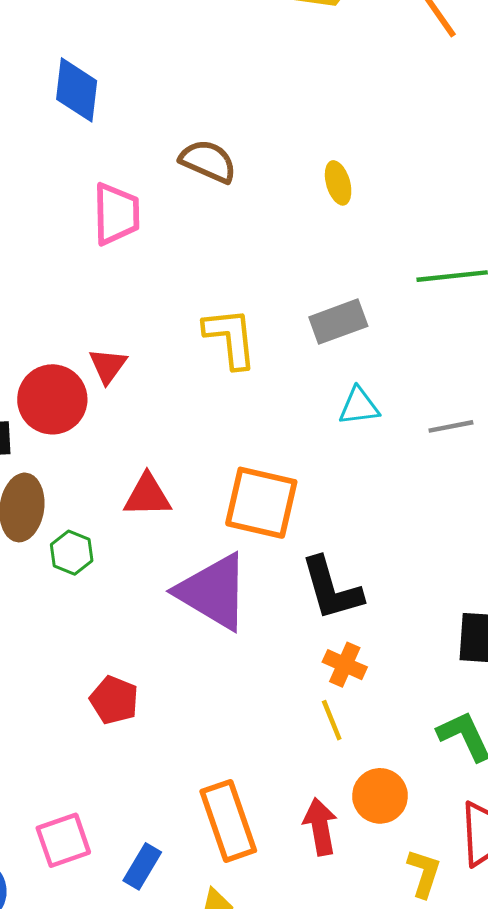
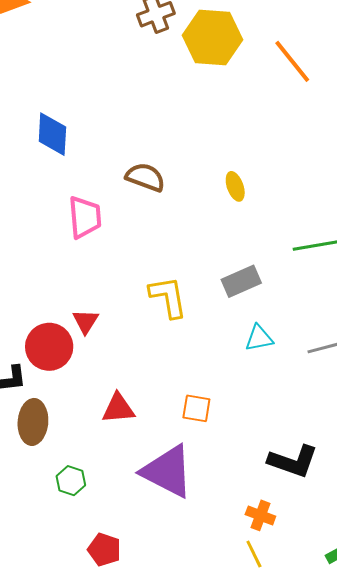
orange square: (261, 503) -> (196, 408), size x0.6
green hexagon: (72, 553) -> (71, 481), moved
black L-shape: (331, 589) -> (293, 461), moved, turned -51

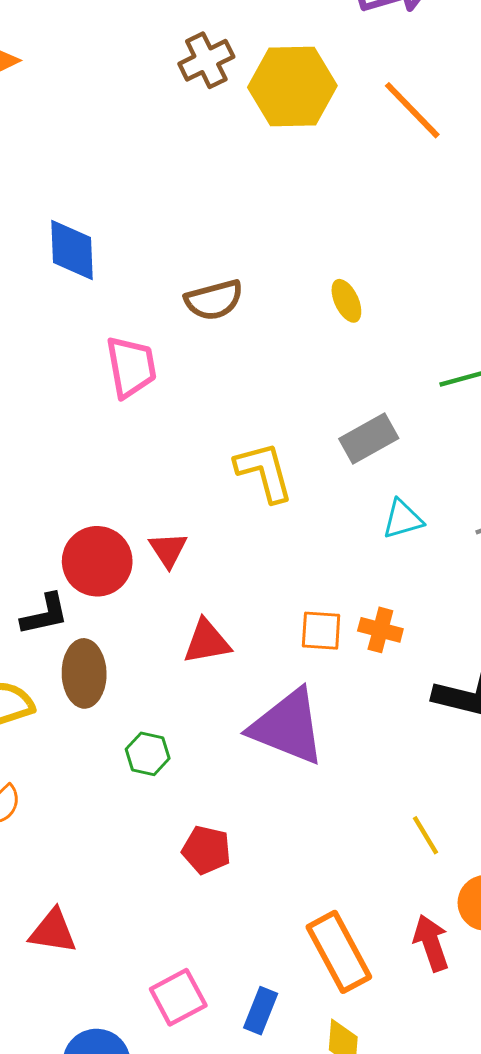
brown semicircle: (145, 177) -> (214, 300), turned 150
red triangle: (86, 321) -> (168, 550), moved
orange cross: (260, 515) -> (380, 630), moved

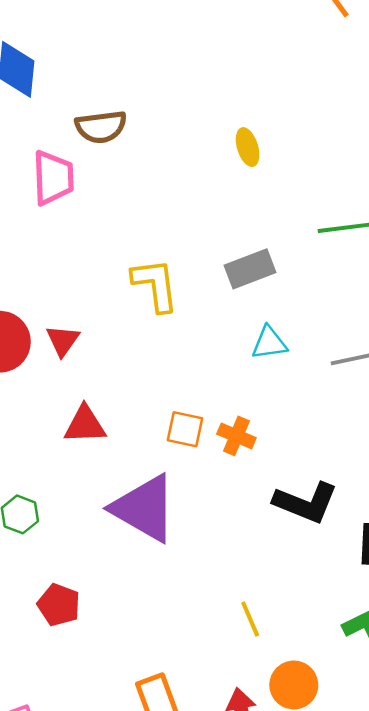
brown semicircle: (214, 300) -> (101, 127), moved

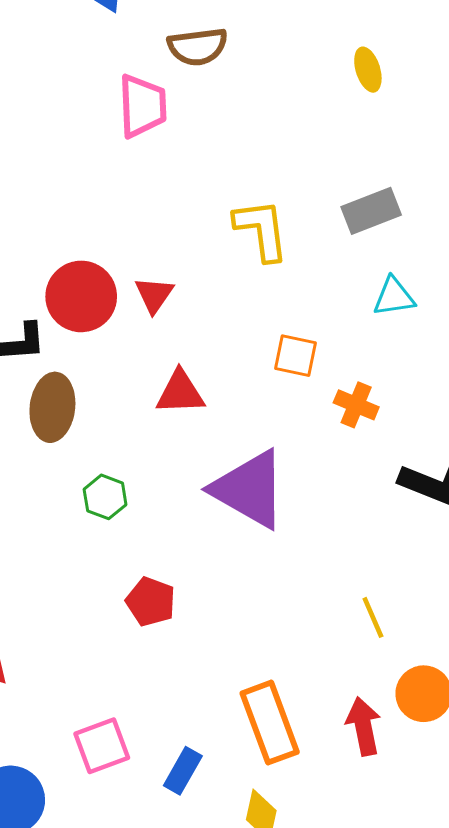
orange square: (185, 429) -> (295, 356), moved

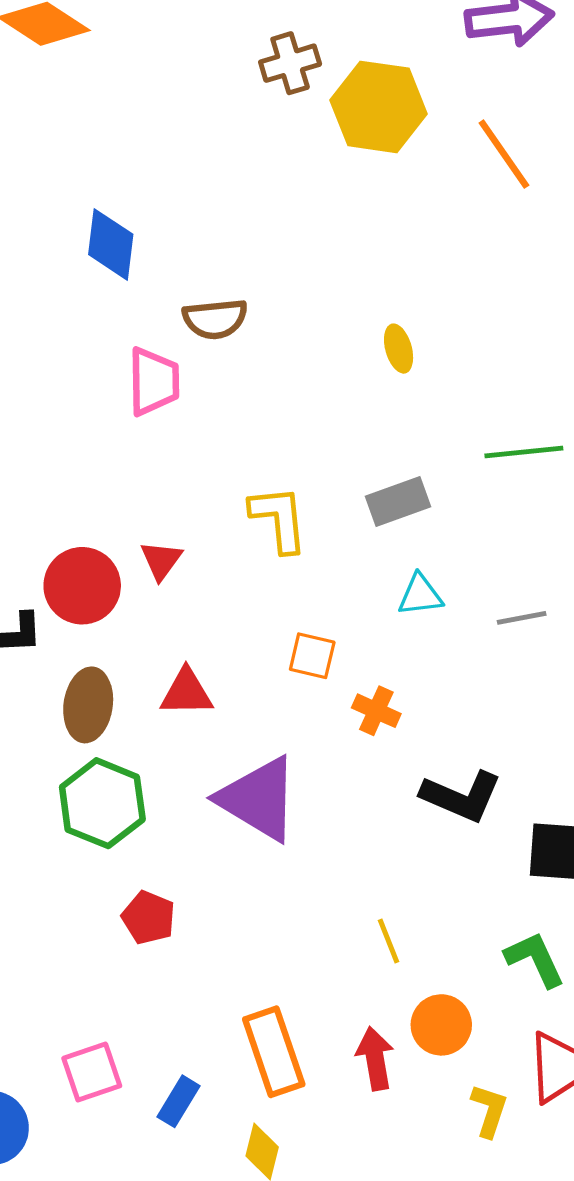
red triangle: (154, 295) -> (161, 560), moved
brown ellipse: (52, 407) -> (88, 705), moved
green hexagon: (105, 497) -> (102, 803), size x1.8

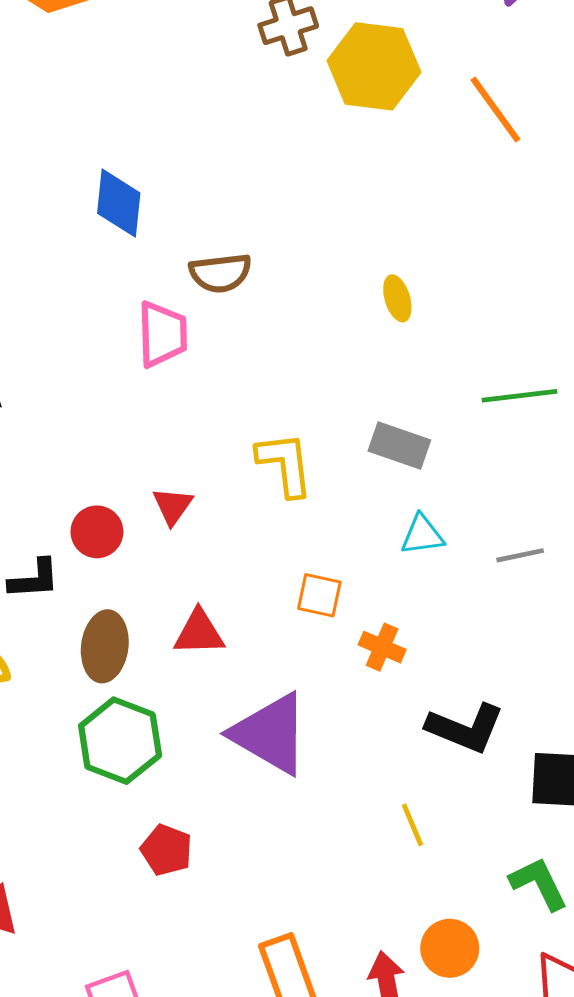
gray rectangle: (398, 501) -> (399, 445), turned 40
red circle: (82, 586) -> (97, 532), size x0.7
yellow line: (388, 941) -> (412, 825), moved

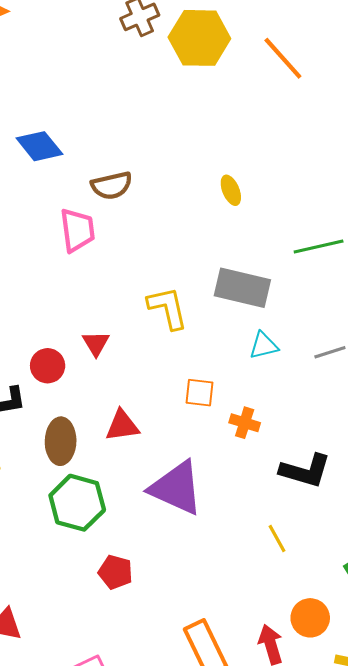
blue diamond: (119, 203) -> (39, 146), turned -39
gray rectangle: (399, 445) -> (242, 288), size x1.4

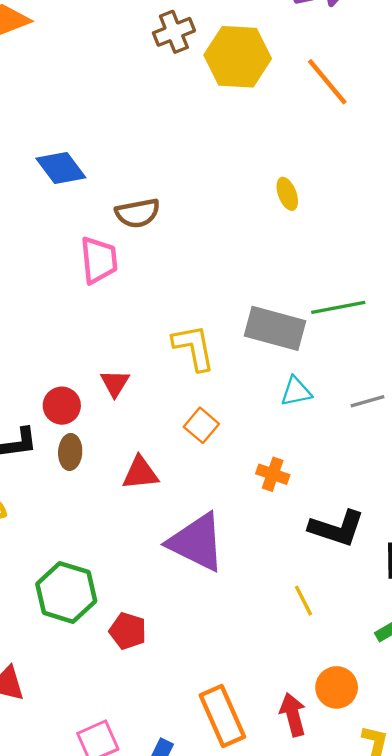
yellow ellipse: (231, 190) -> (287, 194), moved
green line: (319, 247) -> (338, 307), moved
orange square: (199, 393) -> (201, 425), moved, turned 32
brown ellipse: (61, 441) -> (70, 452), moved, size x0.7
green hexagon: (77, 503) -> (66, 592), moved

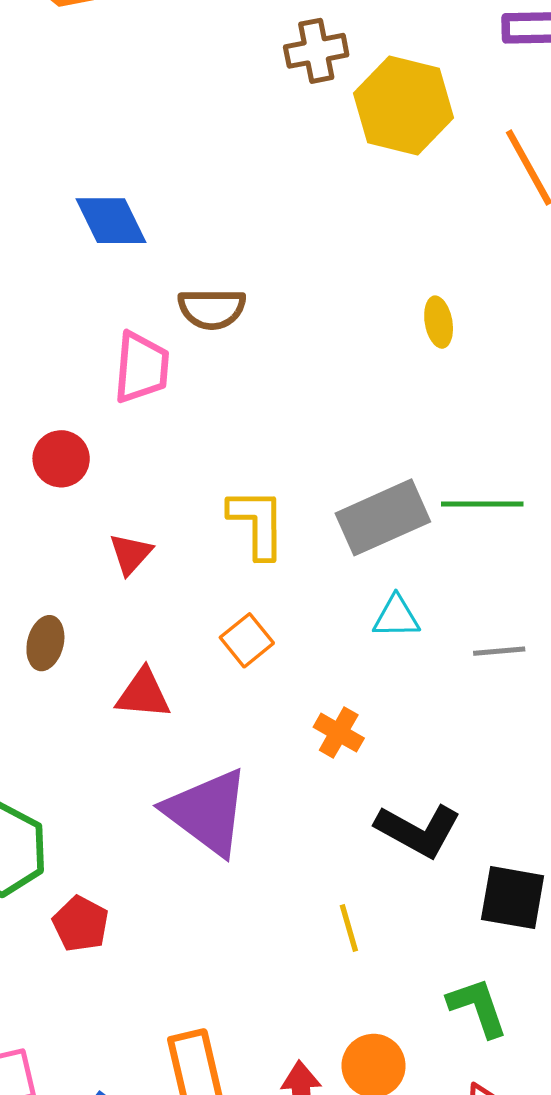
gray rectangle: (275, 328) -> (383, 517), turned -50
red circle: (62, 406) -> (61, 459), moved

